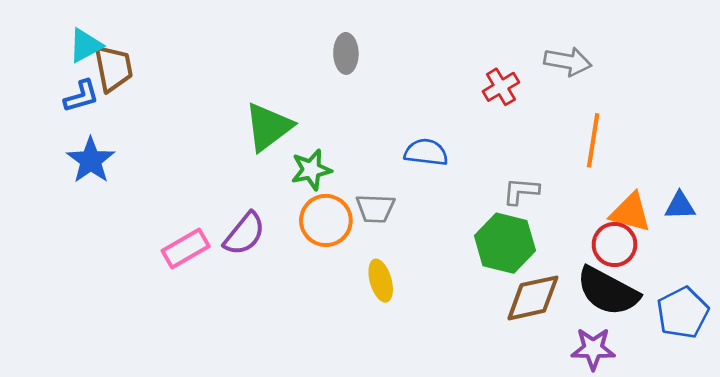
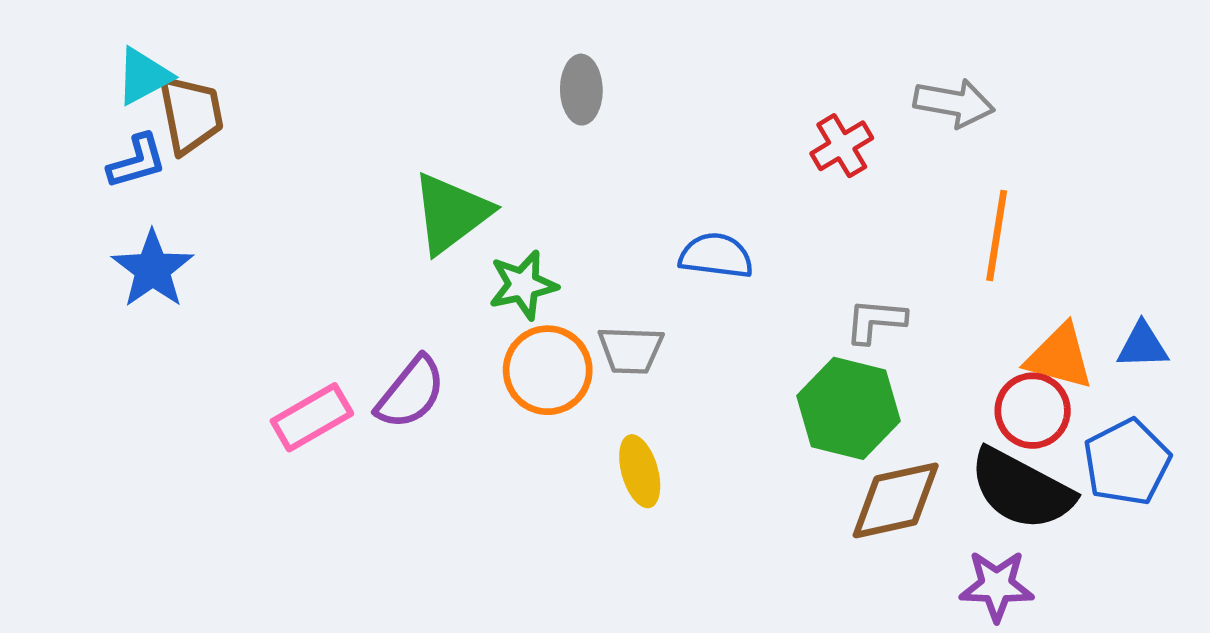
blue pentagon: (683, 313) -> (1127, 462), moved

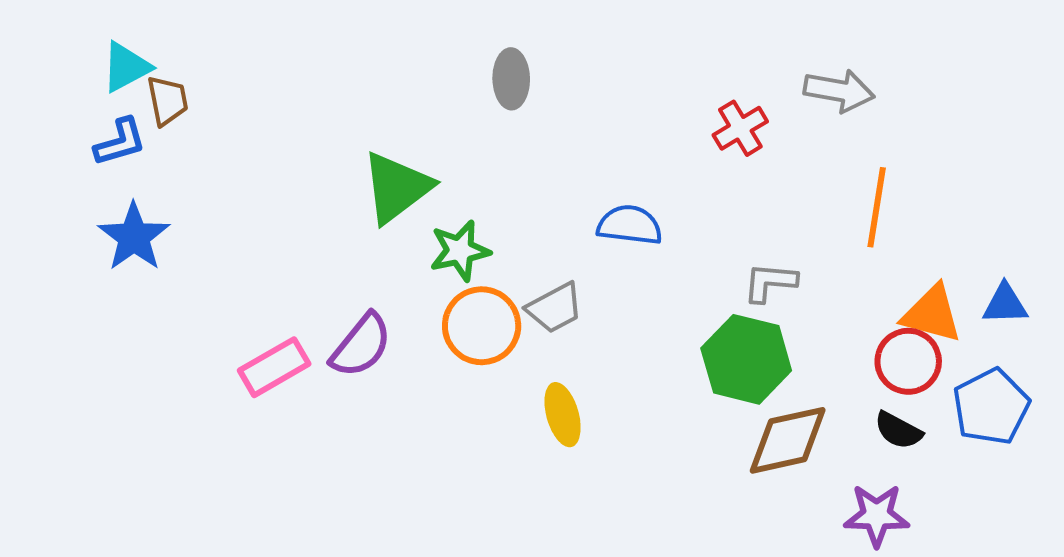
brown trapezoid: (191, 114) -> (167, 101), size x0.7
gray trapezoid: (631, 350) -> (555, 308), turned -30
black semicircle: (1021, 489) -> (898, 430), size x0.5

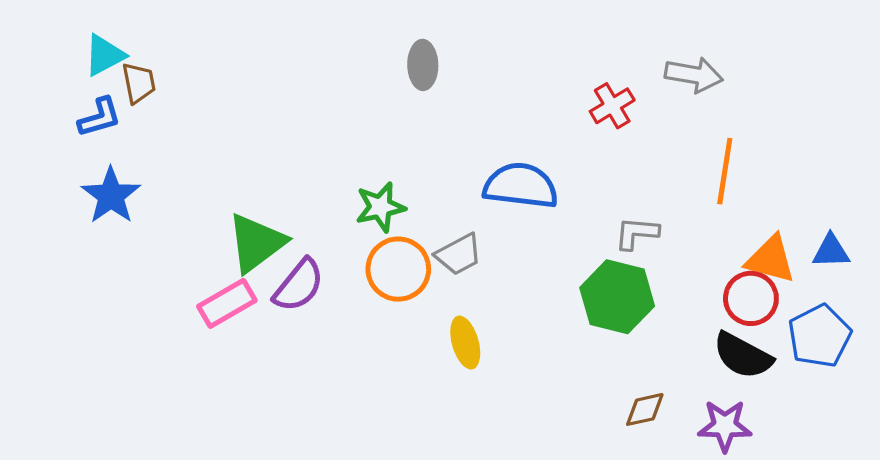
green triangle: (397, 187) -> (256, 243), moved
blue semicircle: (630, 225) -> (521, 186), size x1.4
black semicircle: (898, 430) -> (743, 356), size x1.5
brown diamond: (788, 440) -> (645, 409), moved, size x0.6

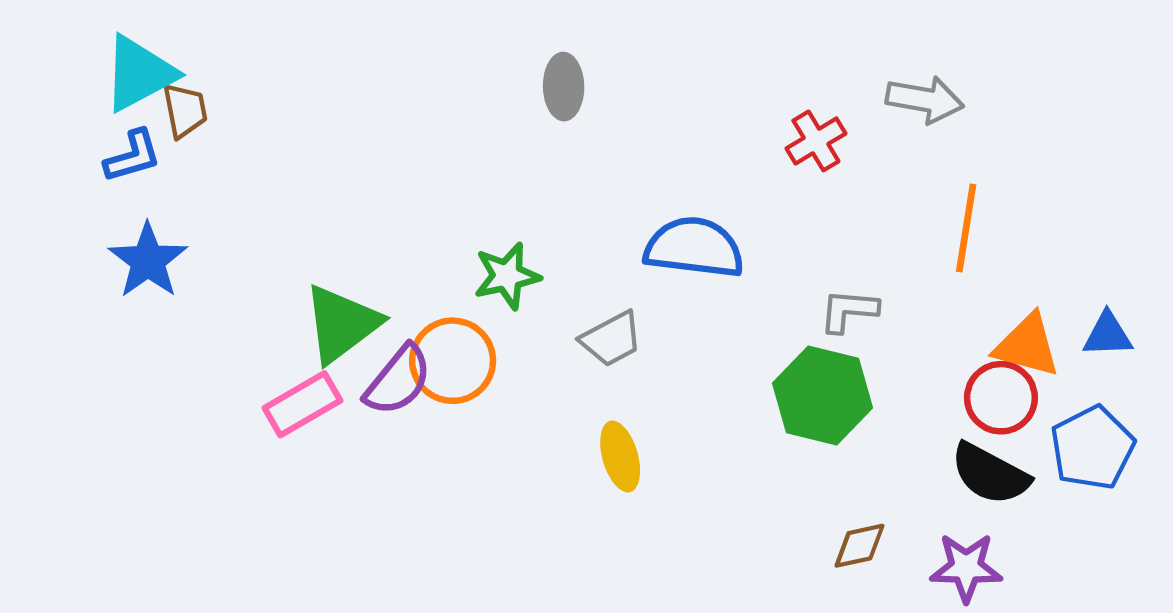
cyan triangle: (104, 55) -> (139, 73), size x1.4
orange circle: (398, 269) -> (453, 361), moved

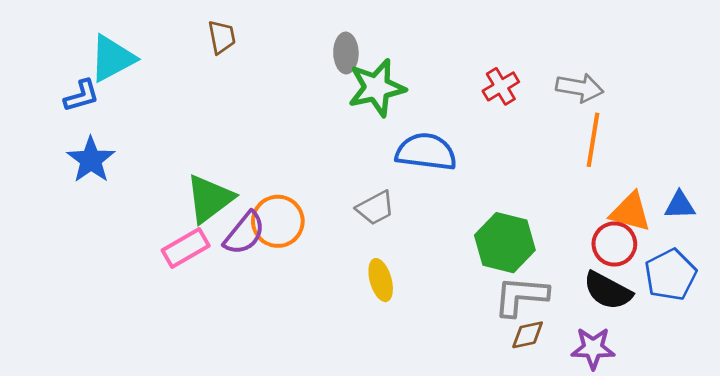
cyan triangle: (139, 73) -> (112, 58), moved
gray arrow: (925, 100) -> (580, 88), moved
brown trapezoid: (185, 110) -> (222, 37), moved
green star: (507, 276) -> (377, 88), moved, size x1.4
gray L-shape: (849, 311) -> (521, 296), moved, size x1.5

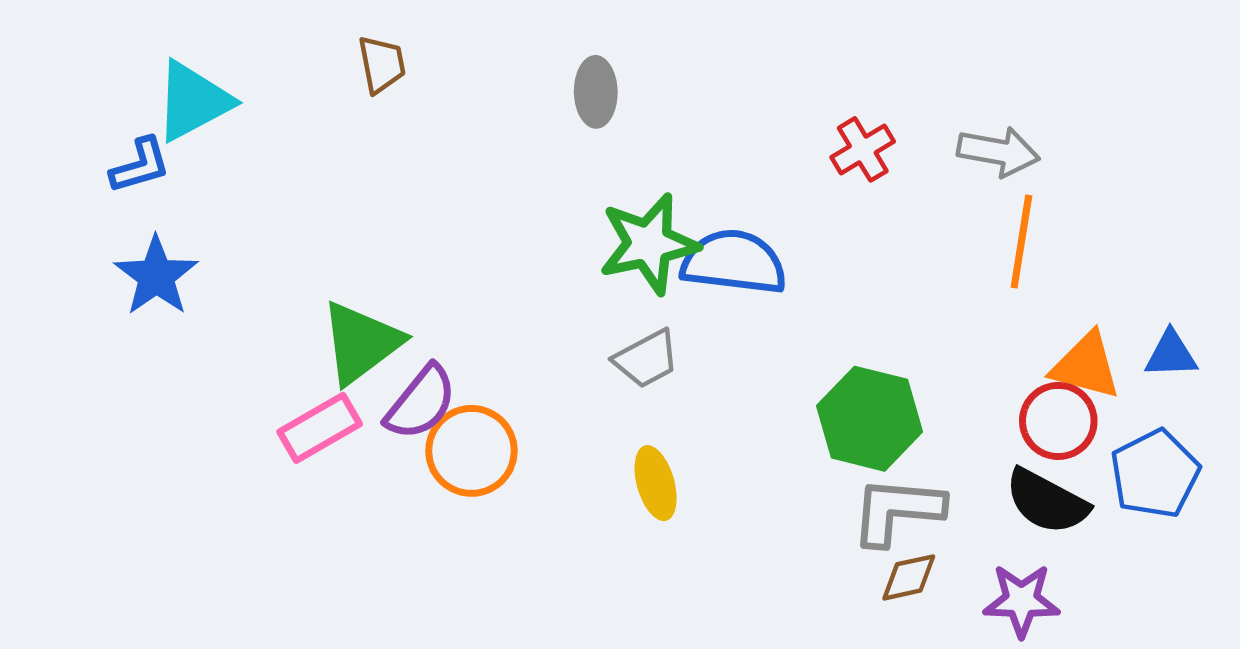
green star: (377, 88) -> (649, 244), moved
orange circle: (278, 221) -> (471, 451), moved

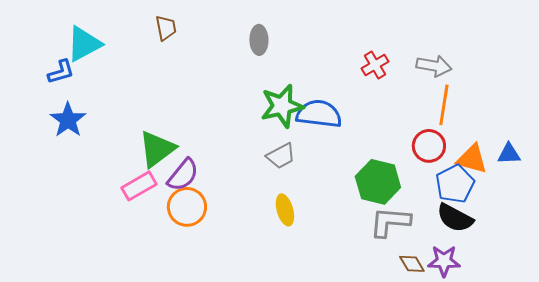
red circle: (1058, 421) -> (429, 146), moved
orange circle: (471, 451) -> (187, 207), moved
blue pentagon: (1155, 474) -> (455, 184), moved
brown diamond: (909, 577) -> (412, 264), moved, turned 72

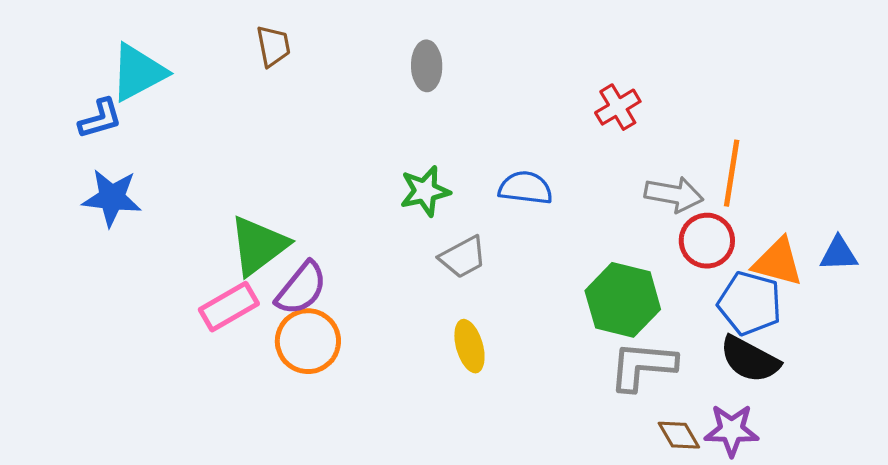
gray arrow: (434, 66) -> (674, 194), moved
green star: (282, 106) -> (425, 191), moved, size x0.7
blue semicircle: (319, 114) -> (526, 188), size x0.7
blue star: (68, 120) -> (112, 198), turned -30
blue pentagon: (455, 184) -> (750, 303), turned -30

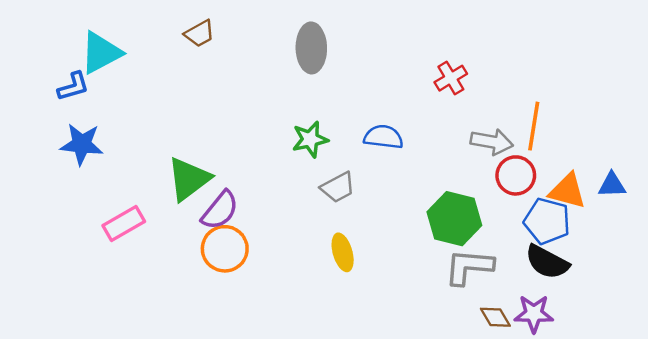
brown trapezoid: (273, 46) -> (199, 34), turned 72
gray ellipse: (427, 66) -> (311, 48), size x1.4
pink rectangle: (229, 307) -> (124, 224), moved

